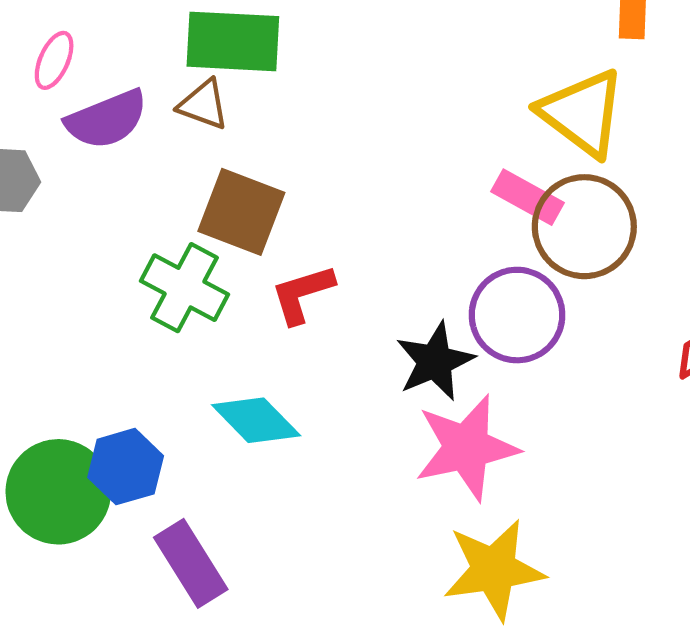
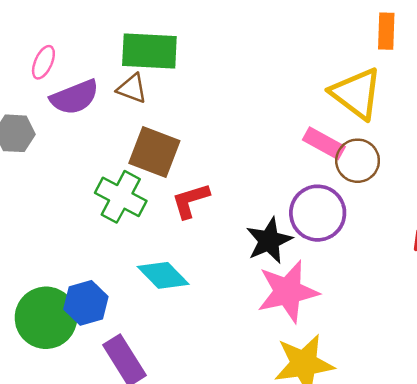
brown circle: (584, 227) -> (358, 161), size x0.7

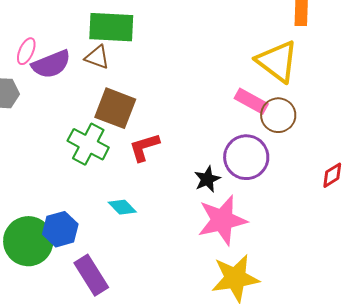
pink ellipse: (43, 62) -> (26, 51), moved
black star: (269, 240) -> (207, 179), size x0.7
cyan diamond: (163, 275) -> (122, 207), size x0.7

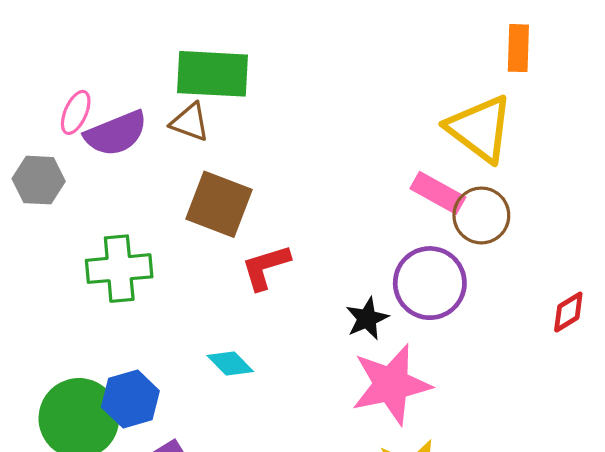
green cross: (88, 144) -> (119, 269), moved, turned -33

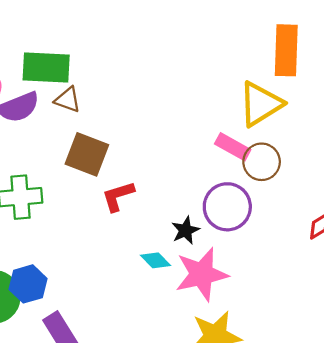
orange rectangle: (518, 48) -> (286, 50), size x1.6
green rectangle: (213, 74) -> (46, 68), moved
yellow triangle: (480, 129) -> (261, 104), turned 51
cyan diamond: (230, 364) -> (155, 260), moved

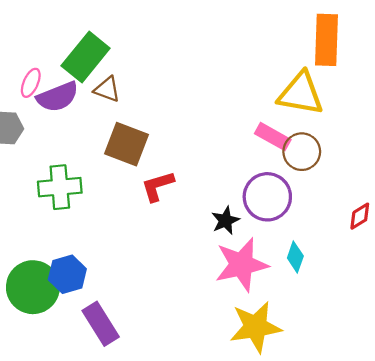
green rectangle: (46, 68) -> (86, 57), turned -54
yellow triangle: (261, 104) -> (301, 94), turned 42
cyan diamond: (155, 260) -> (295, 257), moved, turned 64

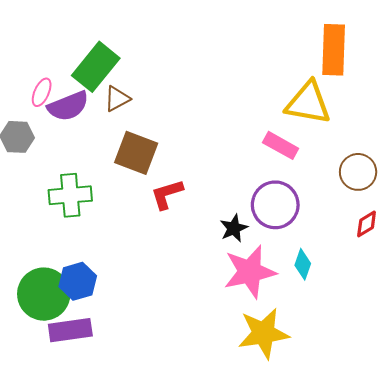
brown triangle: (107, 89) -> (117, 99), turned -48
brown circle: (302, 152) -> (358, 172), moved
purple rectangle: (101, 324) -> (70, 330), moved, turned -66

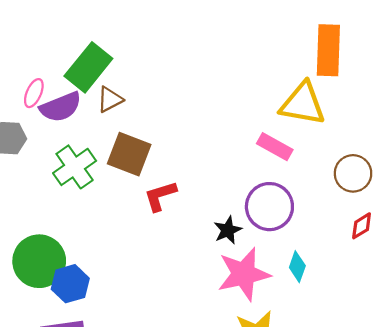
green cross: (70, 195) -> (75, 167), moved, turned -30
green circle: (44, 294) -> (39, 261), moved

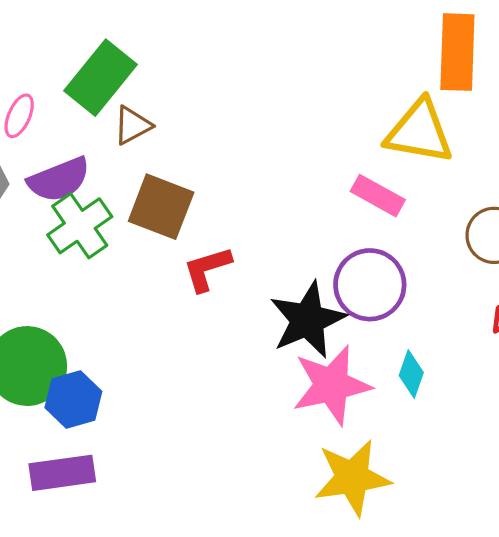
purple semicircle: (61, 107) -> (59, 180), moved
black star: (228, 230) -> (308, 320), size x1.8

